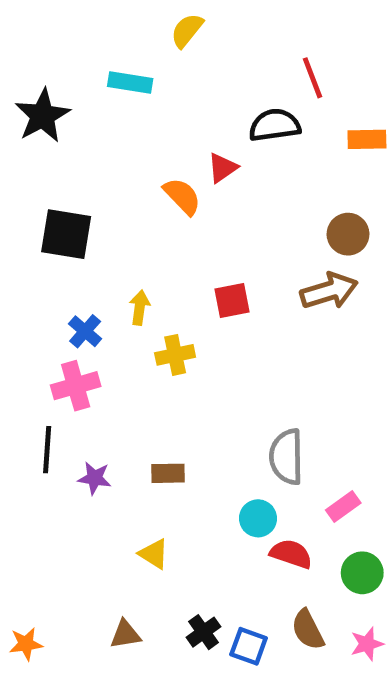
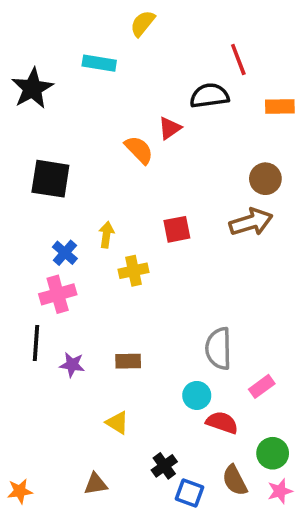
green circle: (362, 573) -> (273, 453), moved
black cross: (204, 632) -> (164, 466), moved

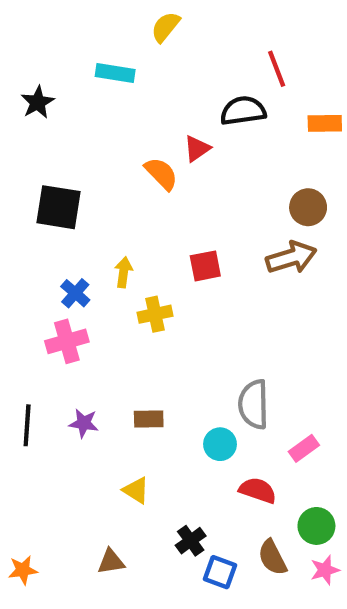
black star: (32, 88) -> (38, 102), size x0.7
black line: (36, 343) -> (27, 425), moved
cyan circle: (197, 395) -> (220, 444), moved

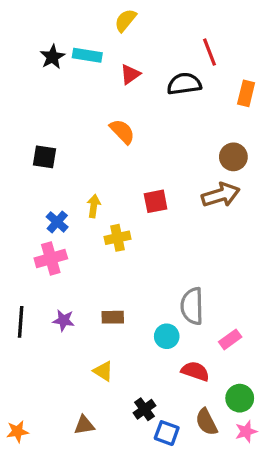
black star: (38, 102) -> (52, 57), moved
orange rectangle: (325, 123) -> (246, 93), turned -75
red triangle: (197, 148) -> (130, 74), moved
black square: (59, 207) -> (44, 157), size x0.7

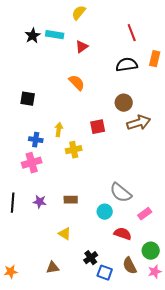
black semicircle: (184, 84) -> (127, 65), moved
brown circle: (233, 157) -> (124, 103), moved
blue cross: (57, 222) -> (36, 140), turned -32
gray semicircle: (192, 306) -> (121, 193), turned -50

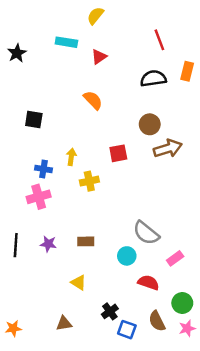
black star: (33, 36) -> (17, 53), moved

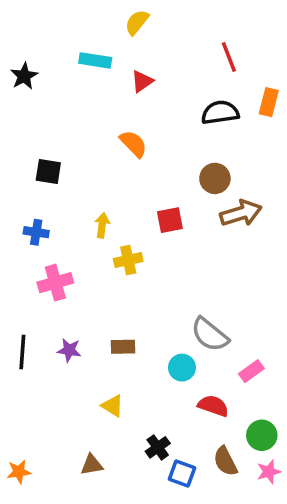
blue cross: (43, 169) -> (36, 232), moved

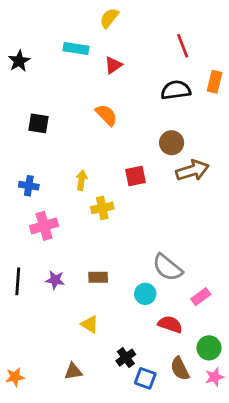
black square: (48, 171) -> (39, 123), moved

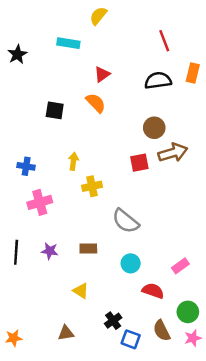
red triangle: (113, 65) -> (102, 74), moved
black square: (39, 123) -> (55, 110), moved
red square: (136, 176) -> (139, 163), moved
gray semicircle: (167, 267) -> (126, 221), moved

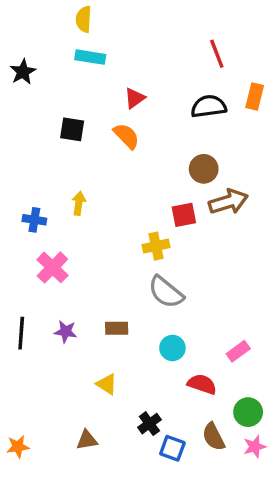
yellow semicircle: (98, 16) -> (84, 19), moved, turned -36
black square: (55, 110) -> (72, 129), moved
yellow arrow: (73, 161) -> (79, 203), moved
yellow cross: (92, 186) -> (156, 246), moved
pink cross: (40, 202) -> (52, 267), turned -30

